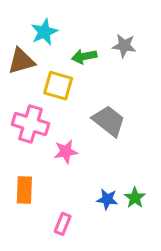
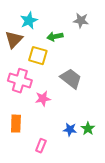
gray star: (124, 46) -> (81, 21), moved
brown triangle: (21, 61) -> (14, 40), turned -30

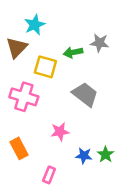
gray star: (81, 21) -> (100, 43), moved
green arrow: (55, 37) -> (73, 52), moved
pink star: (43, 99) -> (60, 132), moved
orange rectangle: (16, 124) -> (19, 148), turned -30

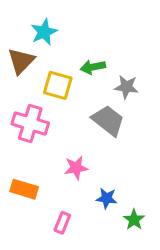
gray star: (100, 43) -> (126, 87), moved
orange rectangle: (19, 148) -> (24, 189), turned -45
green star: (106, 154) -> (134, 220), moved

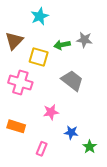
cyan star: (44, 32) -> (40, 16), moved
gray star: (126, 87) -> (84, 40), moved

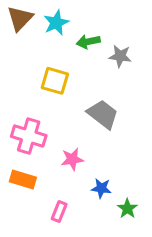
brown triangle: (14, 41) -> (20, 18), moved
green arrow: (62, 45) -> (88, 42), moved
pink cross: (20, 83) -> (29, 136), moved

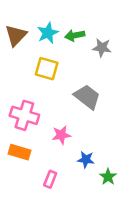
brown triangle: (20, 18) -> (16, 35), moved
cyan star: (56, 23) -> (48, 33), moved

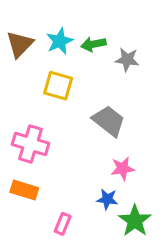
pink star: (61, 135) -> (123, 169), moved
green star: (108, 177) -> (135, 221), size x1.5

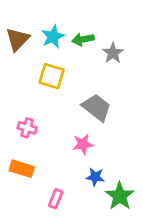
gray star: (127, 60) -> (113, 53), turned 30
pink cross: (30, 144) -> (27, 128), size x0.6
pink star: (123, 169) -> (83, 144), moved

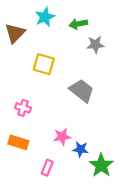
cyan star: (53, 37) -> (45, 17), moved
green arrow: (83, 39) -> (78, 24), moved
gray star: (113, 53) -> (95, 45), turned 30
pink star: (83, 144) -> (62, 137), moved

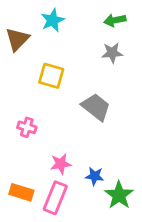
green arrow: (78, 24) -> (115, 20), moved
pink star: (62, 137) -> (61, 164), moved
orange rectangle: (18, 142) -> (21, 192), moved
pink rectangle: (47, 168) -> (55, 198), size x1.6

